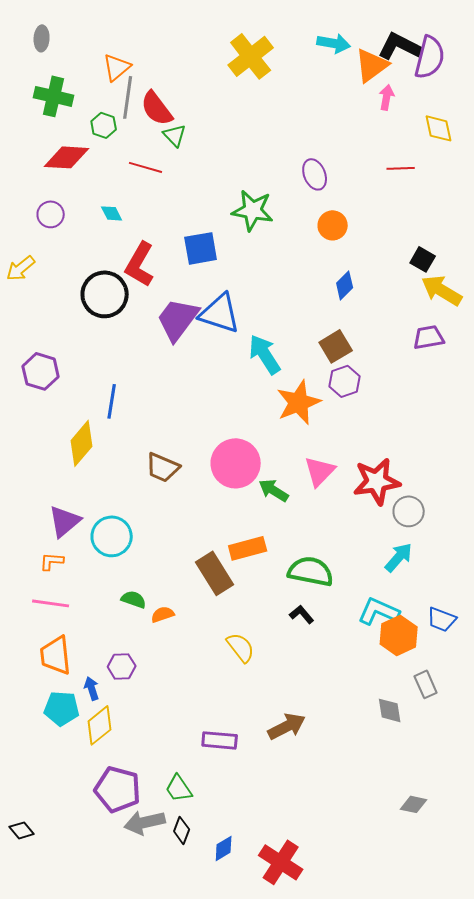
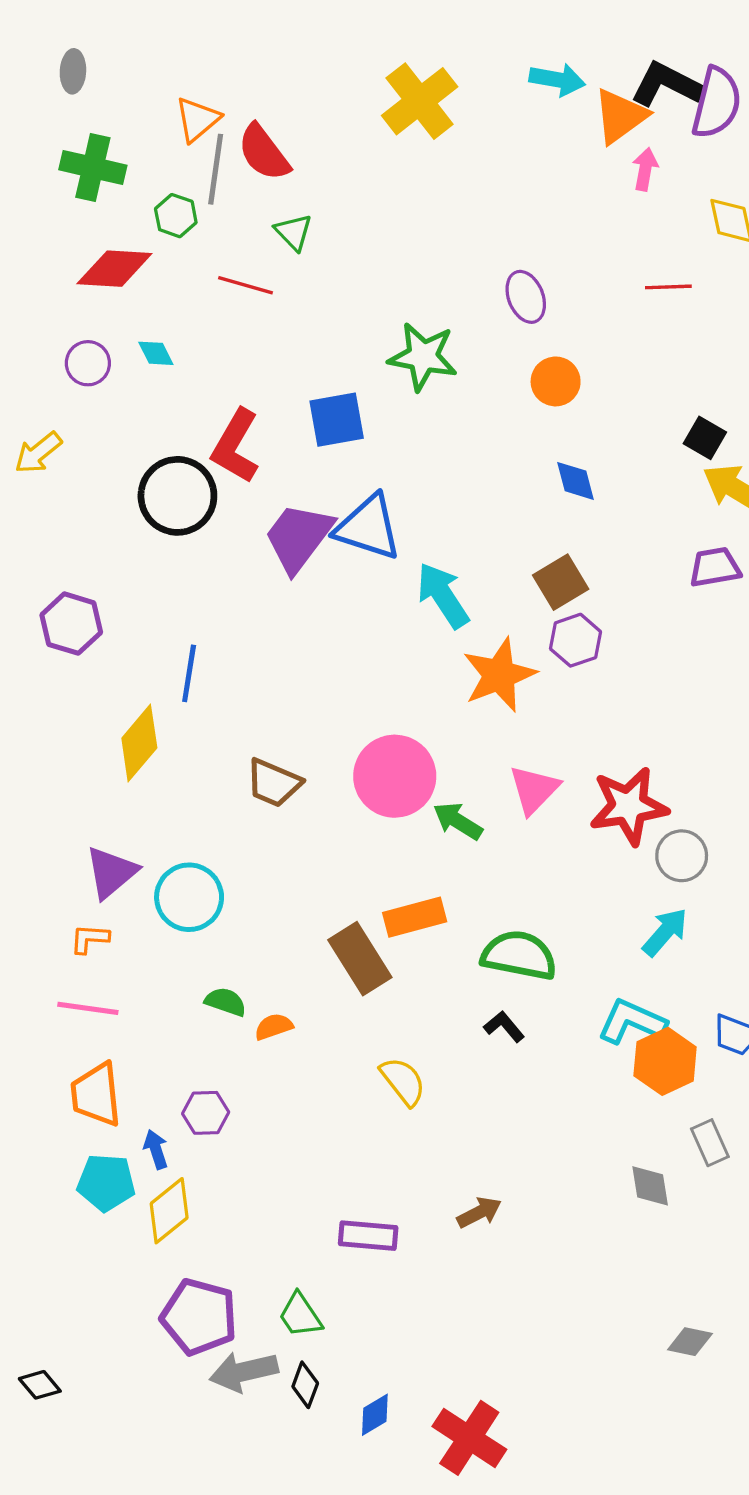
red semicircle: (157, 108) -> (264, 153), moved
cyan diamond: (112, 213) -> (156, 353), moved
blue diamond: (345, 285) -> (575, 481), turned -60
brown arrow: (287, 726) -> (479, 1212), size x0.7

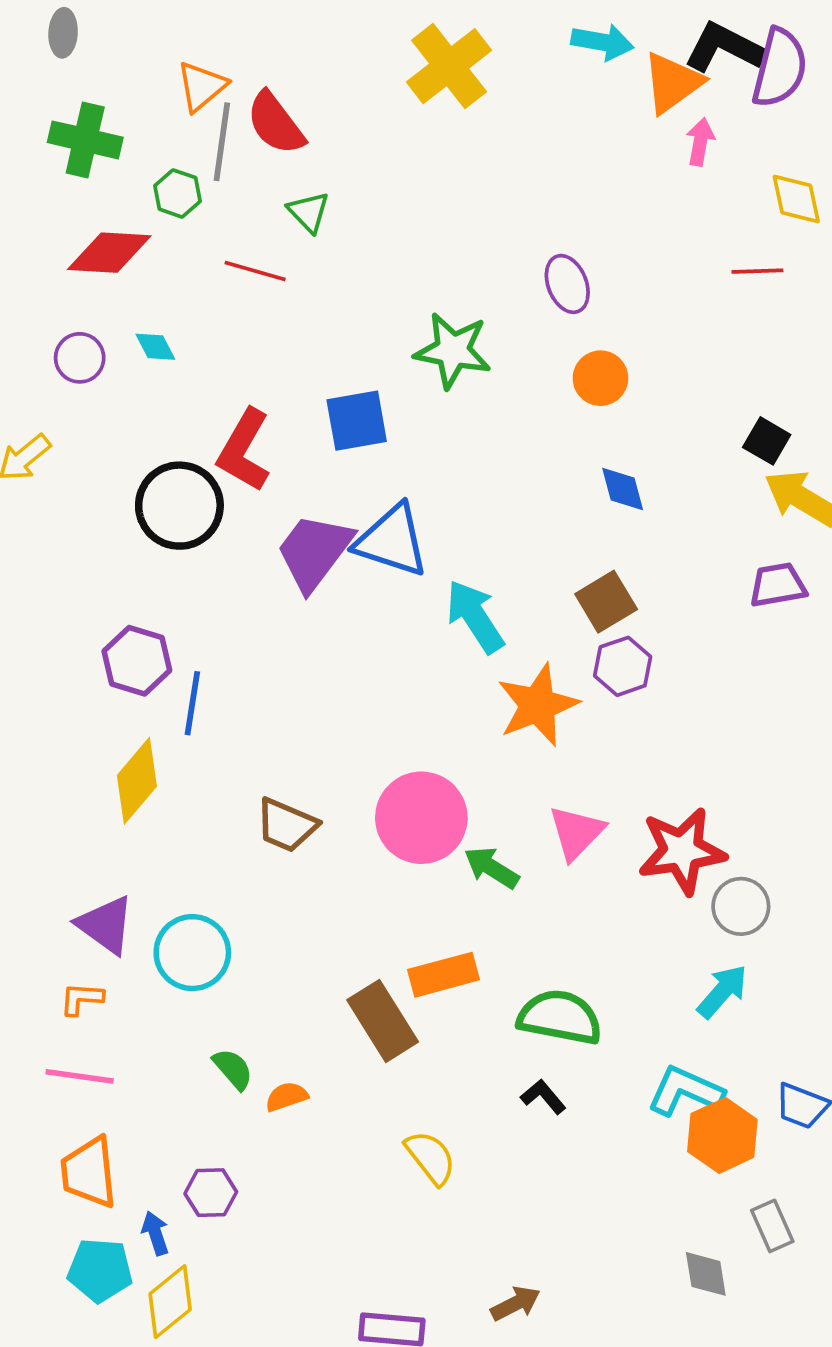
red line: (668, 287) -> (757, 271), moved
purple hexagon: (71, 624) -> (137, 661), moved
purple triangle: (111, 872) -> (106, 925), turned -44
green semicircle: (226, 1002) -> (233, 1069), turned 30

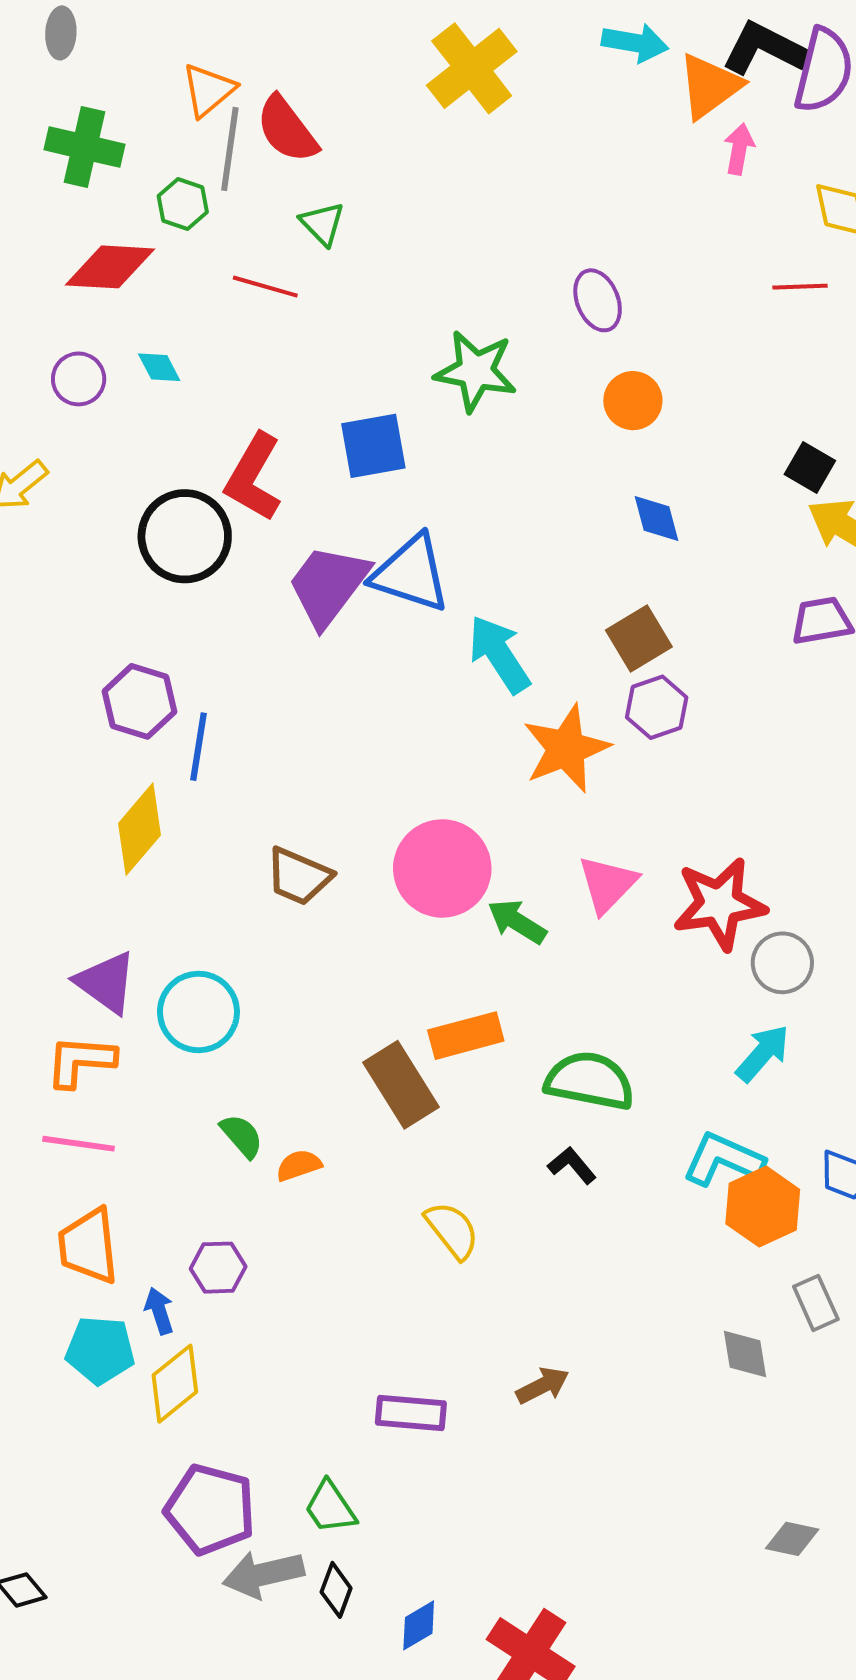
orange L-shape: (82, 999) -> (81, 1061), size x1.5

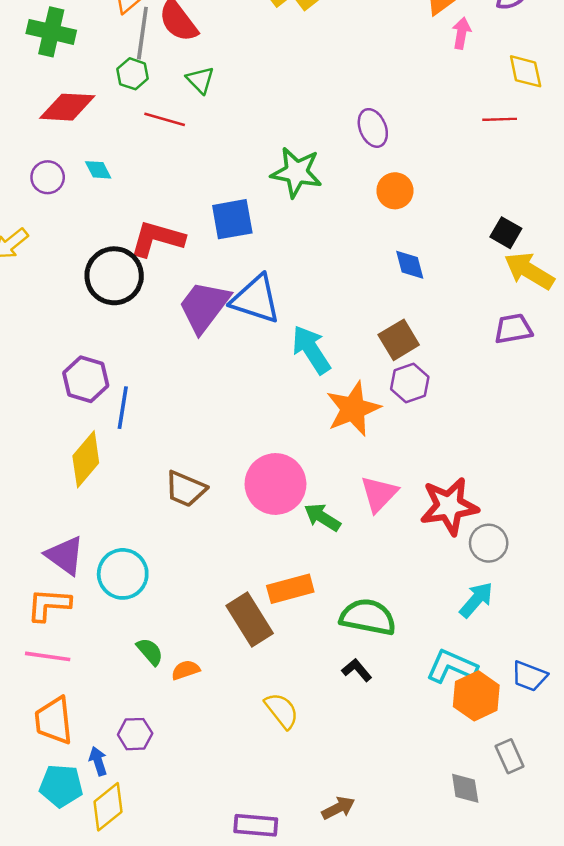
green hexagon: (183, 204) -> (133, 74), moved
red L-shape: (254, 477) -> (157, 239), turned 76

